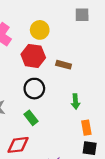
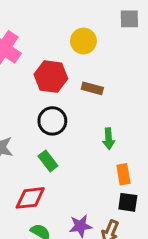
gray square: (82, 15) -> (129, 19), moved
yellow circle: (40, 30) -> (83, 41), moved

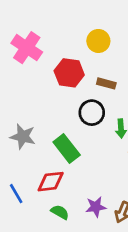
black circle: (52, 121) -> (92, 113), moved
green rectangle: (48, 161) -> (67, 148), size x1.5

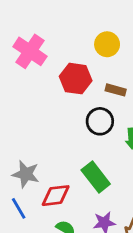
gray star: (23, 136) -> (26, 174), moved
green rectangle: (67, 148) -> (96, 177), moved

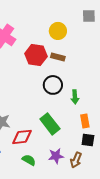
brown rectangle: (116, 90) -> (58, 57), moved

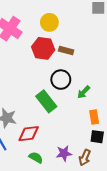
yellow circle: (58, 31) -> (49, 22), moved
green arrow: (75, 97) -> (84, 92), turned 48
green rectangle: (50, 124) -> (46, 101), moved

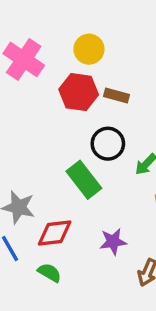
purple star: (64, 153) -> (113, 242), moved
green semicircle: (36, 158) -> (49, 273), moved

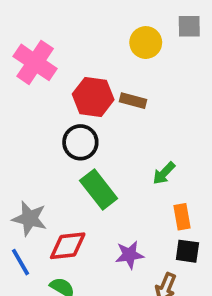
yellow circle: (89, 49) -> (146, 43), moved
black circle: (108, 144) -> (80, 142), moved

